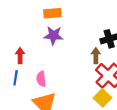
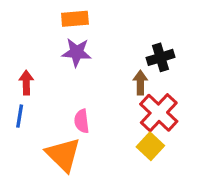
pink semicircle: (41, 79) -> (82, 121), moved

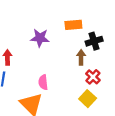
orange rectangle: (75, 19) -> (73, 25), moved
red cross: (159, 113) -> (93, 77), size x0.6

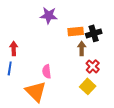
orange rectangle: (73, 25) -> (76, 31), moved
purple star: (40, 38) -> (49, 15), moved

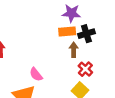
purple star: (49, 15) -> (71, 13), moved
pink semicircle: (47, 71) -> (36, 74), turned -32

